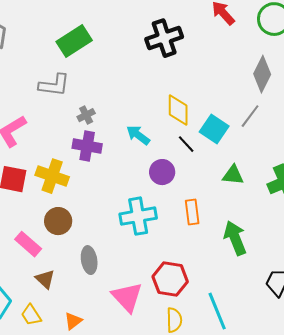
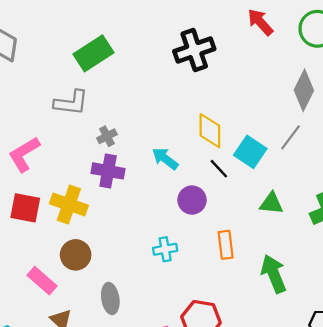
cyan cross: (138, 216) -> (165, 249), size x0.6

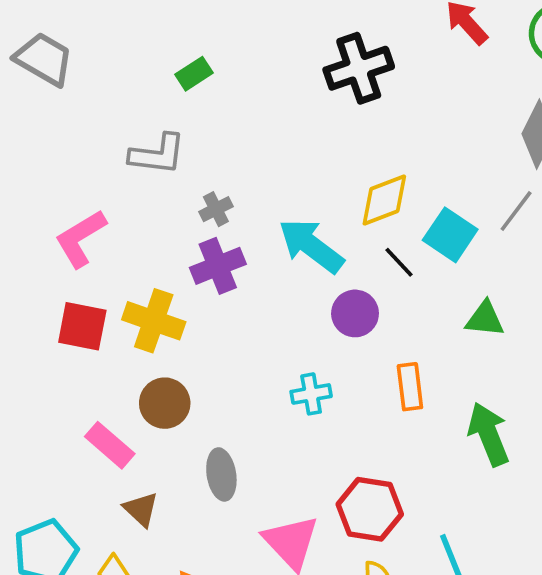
green rectangle: (94, 53) -> (194, 74), size x0.6
yellow diamond: (210, 131) -> (384, 200), turned 69
cyan arrow: (165, 159) -> (311, 246), size x1.5
purple cross: (108, 171) -> (218, 266), turned -32

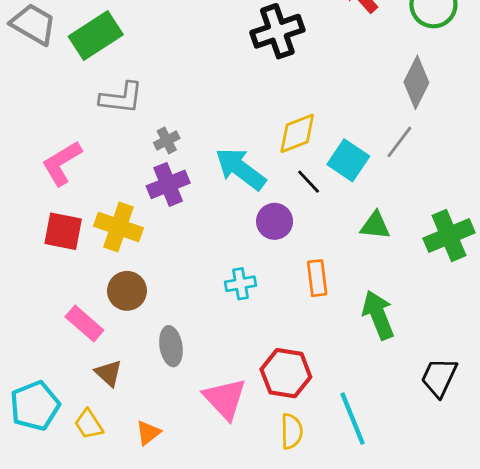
green rectangle: (194, 74) -> (96, 35), moved, size x1.8

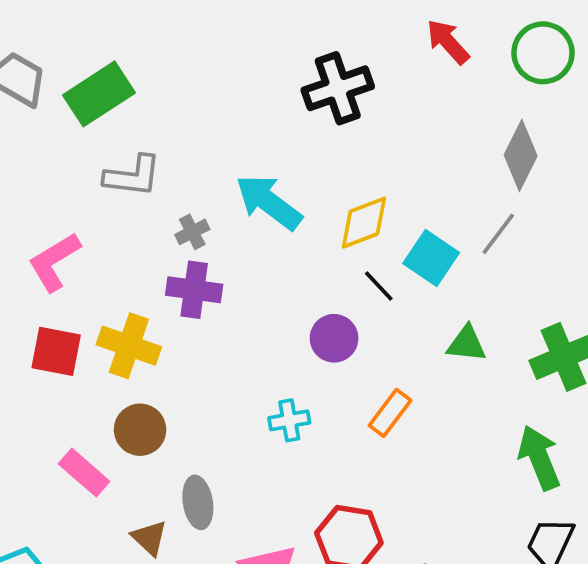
cyan arrow: (240, 169) -> (269, 202), moved
purple cross: (168, 184) -> (194, 290), turned 30
orange rectangle: (317, 278) -> (390, 413), turned 44
green arrow: (378, 315) -> (539, 458), moved
brown triangle: (109, 373) -> (149, 538), moved

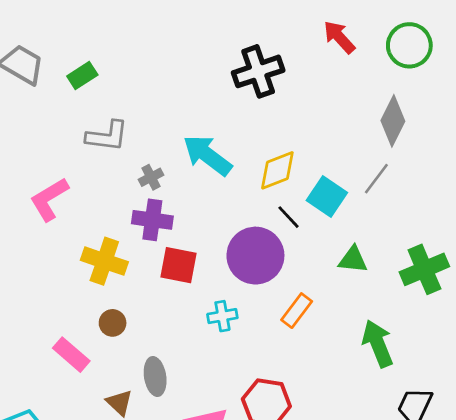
green rectangle: (99, 94) -> (82, 76), size x0.6
purple circle: (334, 338) -> (255, 256), size x1.6
red square: (56, 351) -> (178, 265), moved
brown circle: (140, 430) -> (113, 323), size x0.7
green arrow: (539, 458) -> (378, 344), moved

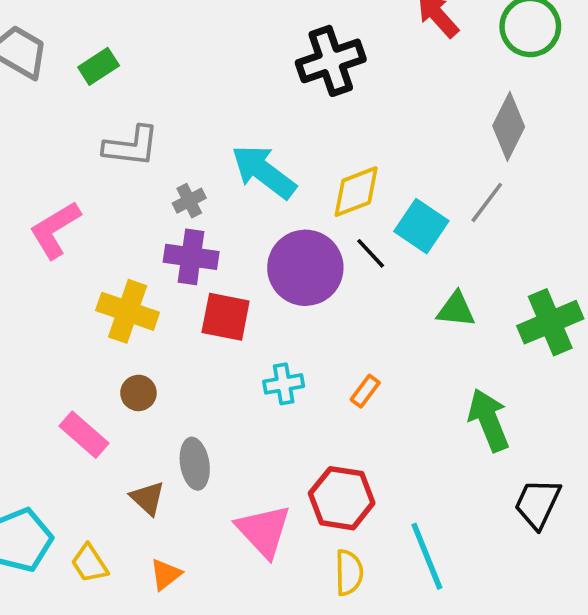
purple circle: (255, 256) -> (305, 268), moved
orange rectangle: (297, 311) -> (365, 391), moved, size x0.7

